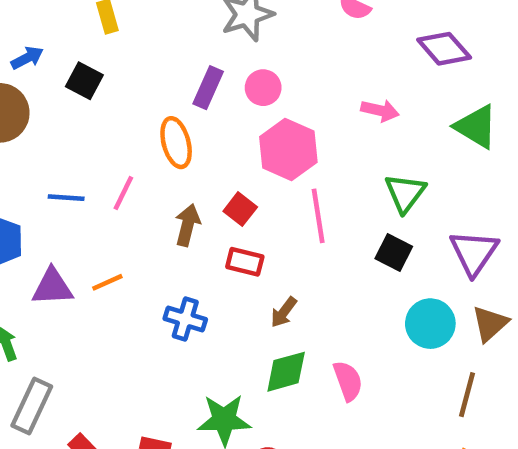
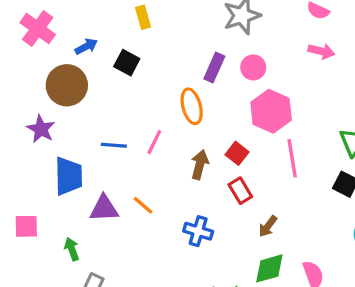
pink arrow: (380, 111) -> (321, 51), moved
red rectangle: (245, 262) -> (240, 191), turned 45
orange line: (107, 282) -> (143, 205), turned 65

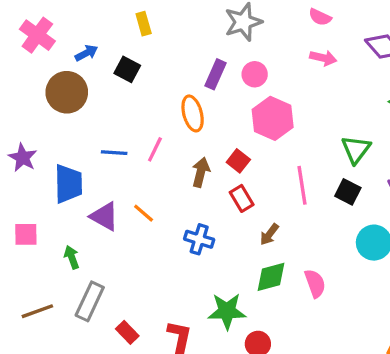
purple star: (41, 129) -> (23, 158), moved
pink line: (292, 158) -> (302, 185), moved
purple triangle: (104, 208) -> (104, 216), turned 32

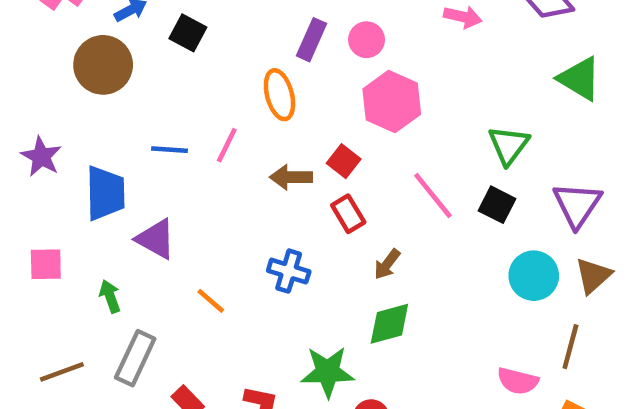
brown arrow: (201, 172) -> (291, 177), turned -104
pink line: (302, 185) -> (433, 195), turned -30
orange line: (144, 213) -> (211, 301), moved
pink semicircle: (315, 283) -> (518, 381), moved, turned 124

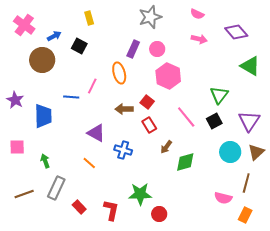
pink line: (227, 145) -> (92, 86), moved
black square: (497, 205) -> (214, 121), turned 35
purple triangle: (156, 239) -> (96, 133), moved
green diamond: (389, 324) -> (185, 162), moved

